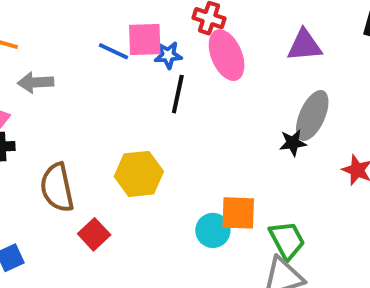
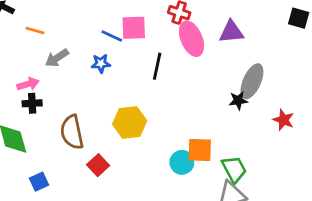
purple triangle: (304, 45) -> (231, 32), moved
blue star: (168, 55) -> (101, 63), moved
gray arrow: (36, 82) -> (57, 58), turned -30

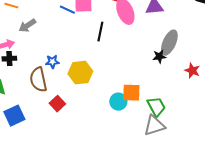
blue star: (101, 63) -> (52, 62), moved
blue square: (39, 182) -> (14, 116), size x1.5

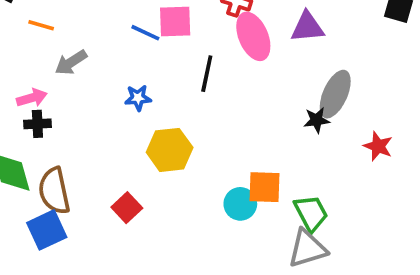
blue star: (52, 62) -> (138, 98), moved
brown semicircle: (38, 80) -> (54, 191), moved

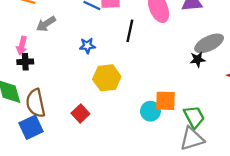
gray ellipse: (335, 94) -> (209, 43), turned 40
pink arrow: (32, 98) -> (22, 46), turned 120

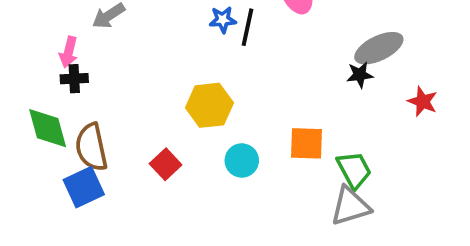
blue star: (87, 46) -> (223, 20), moved
cyan circle: (150, 111) -> (242, 160), moved

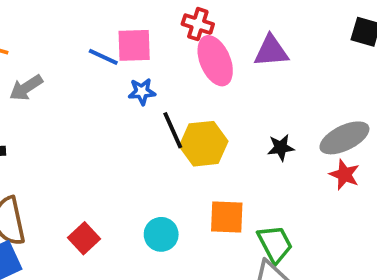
black line: (247, 27) -> (173, 130), moved, turned -36
gray ellipse: (379, 48) -> (344, 138), moved
yellow hexagon: (209, 105) -> (204, 144), moved

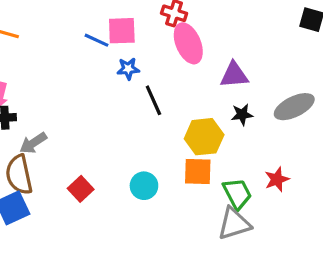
purple triangle: (271, 51) -> (234, 75), moved
gray arrow: (26, 88) -> (33, 143), moved
yellow hexagon: (204, 144) -> (204, 137), moved
red star: (344, 175) -> (277, 179), moved, turned 30

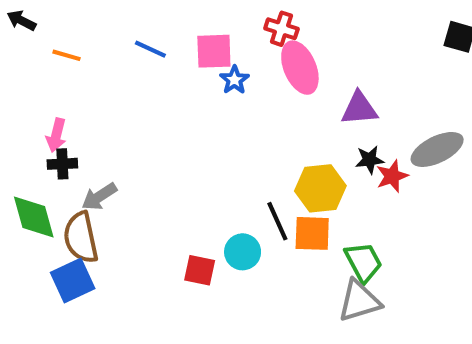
blue line: (97, 40) -> (150, 49), moved
blue star: (128, 69) -> (234, 80), moved, turned -30
black line: (153, 100) -> (277, 221), moved
red star: (277, 179) -> (392, 176), moved
red square: (81, 189) -> (200, 270), moved, turned -35

